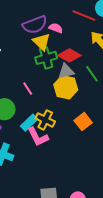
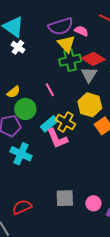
gray triangle: (66, 71) -> (89, 75), turned -48
yellow hexagon: (66, 87) -> (90, 105), moved

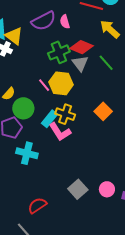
pink semicircle: (81, 31) -> (65, 22), turned -120
yellow triangle: (66, 44) -> (14, 36), moved
yellow hexagon: (90, 105) -> (61, 83), moved
gray square: (65, 198) -> (78, 189), turned -30

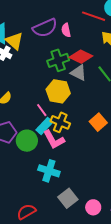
gray triangle: (80, 63) -> (79, 73), turned -30
pink line: (44, 85) -> (42, 110), moved
green circle: (23, 108) -> (27, 141), moved
cyan cross: (27, 153) -> (49, 171), moved
pink circle: (107, 189) -> (93, 207), moved

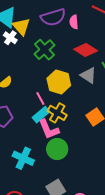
green cross: (58, 60) -> (44, 50), moved, turned -30
gray triangle: (79, 73) -> (88, 75), moved
green circle: (27, 141) -> (57, 149), moved
cyan cross: (49, 171) -> (23, 158), moved

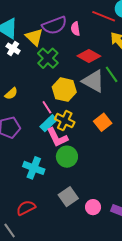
yellow triangle: (21, 27) -> (34, 37), moved
gray triangle: (88, 75) -> (93, 81), size x1.4

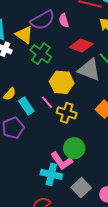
cyan rectangle: (49, 123) -> (26, 106), moved, turned -72
pink L-shape: (57, 137) -> (62, 161), moved
cyan cross: (34, 168) -> (51, 174), moved

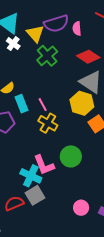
yellow hexagon: (62, 82) -> (82, 103), moved
yellow cross: (67, 113) -> (48, 123), moved
green circle: (74, 148) -> (71, 156), moved
gray square: (81, 188) -> (35, 195), moved

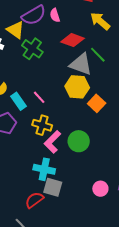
yellow cross: (48, 123) -> (42, 125), moved
pink L-shape: (44, 165) -> (52, 142), moved, turned 80
gray square: (35, 195) -> (53, 187), turned -30

